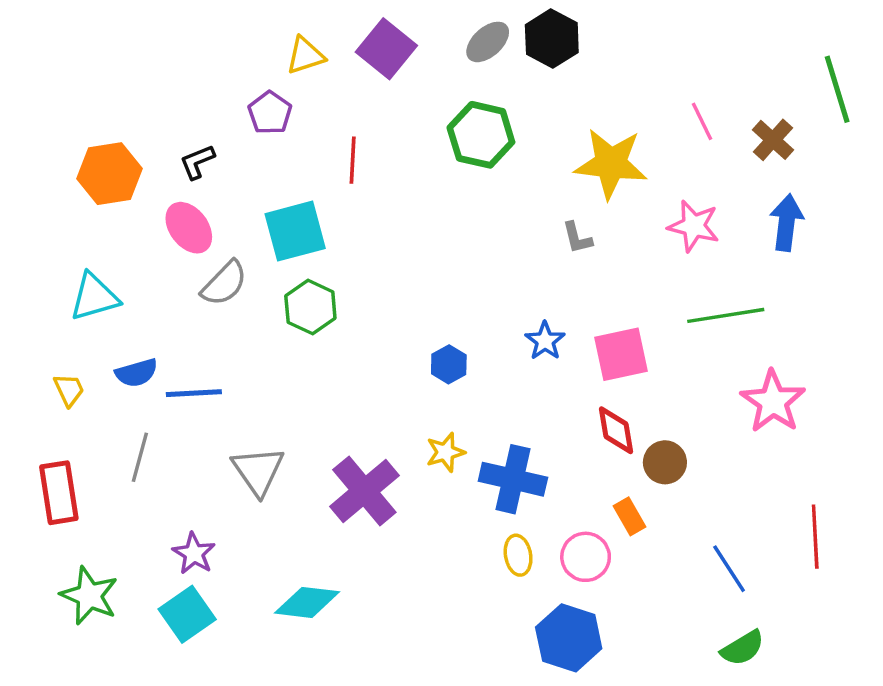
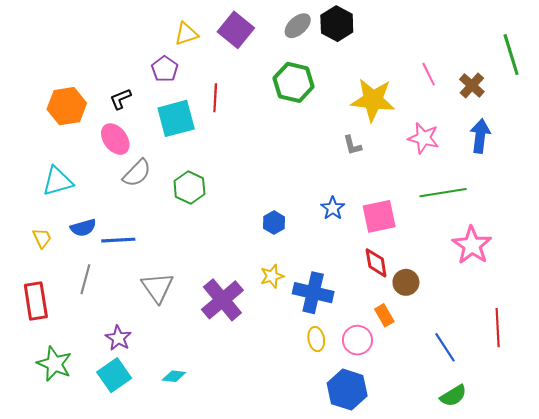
cyan square: (295, 231) -> (176, 118), moved
cyan diamond: (307, 602) -> (174, 376), moved, size x0.6

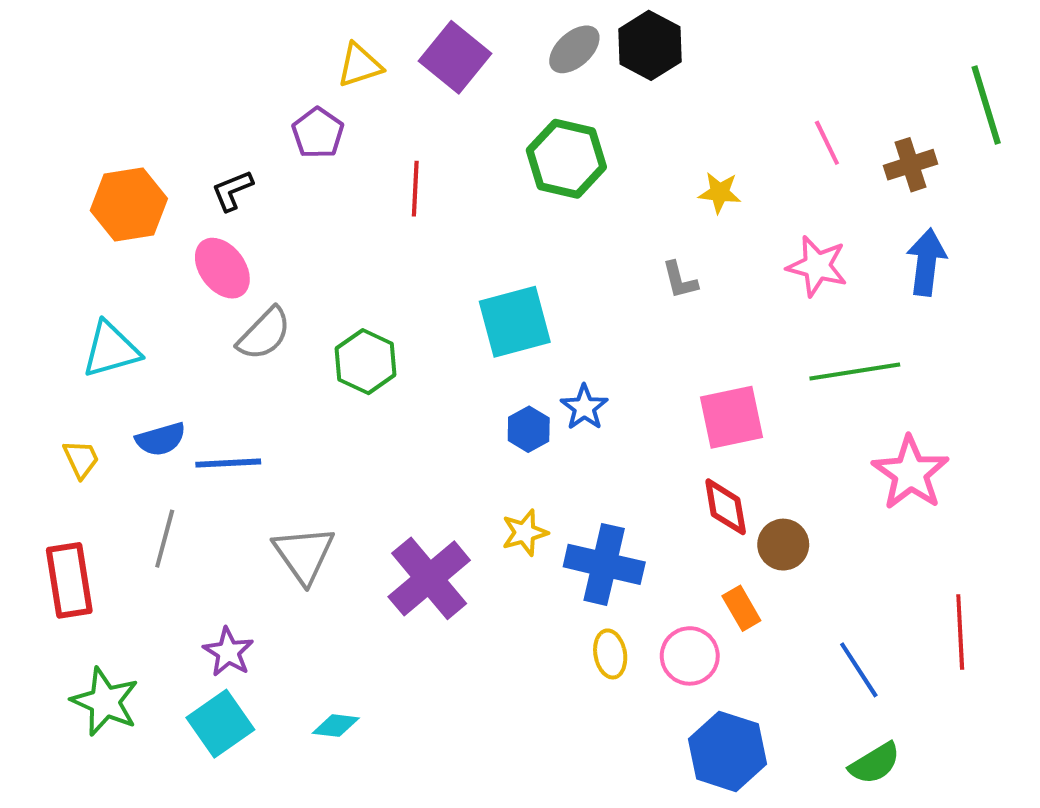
brown cross: (472, 85) -> (911, 165), turned 30
yellow star: (373, 100) -> (720, 193), size x0.5
cyan square: (176, 118) -> (515, 322), moved
blue star: (333, 208) -> (584, 407), moved
blue hexagon: (347, 390) -> (728, 751), moved

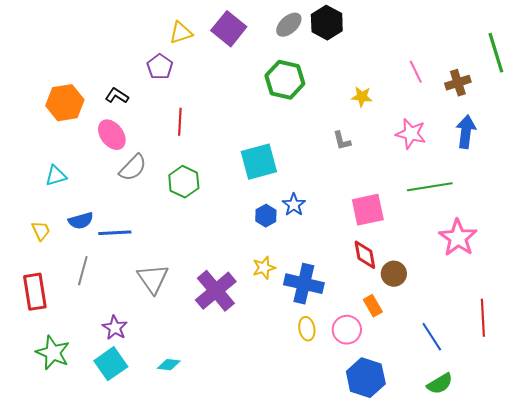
red line: (415, 189) -> (180, 122), moved
black L-shape: (232, 191) -> (117, 96), turned 55
cyan triangle: (111, 350) -> (56, 176), size x0.7

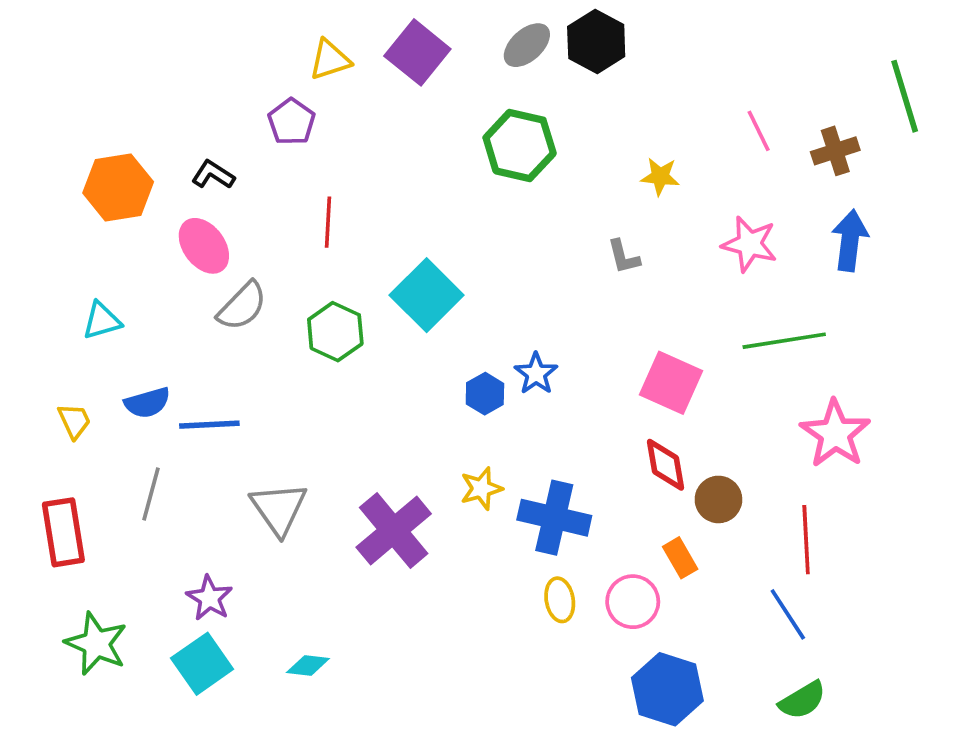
cyan square: (259, 162) -> (427, 295), moved, turned -30
pink square: (368, 210) -> (671, 383), turned 36
red line: (483, 318) -> (806, 540), moved

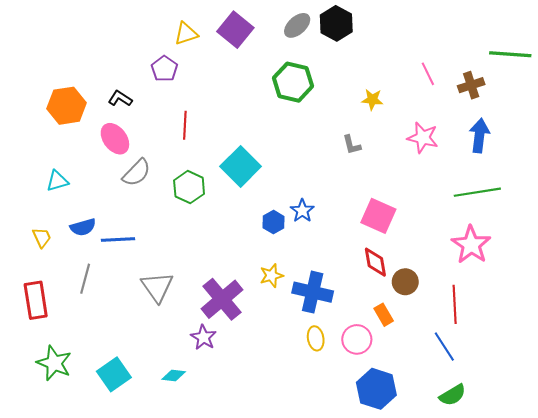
green line: (905, 96) -> (510, 54), turned -69
green line: (784, 341) -> (477, 192), moved
purple star: (209, 598) -> (203, 337), moved

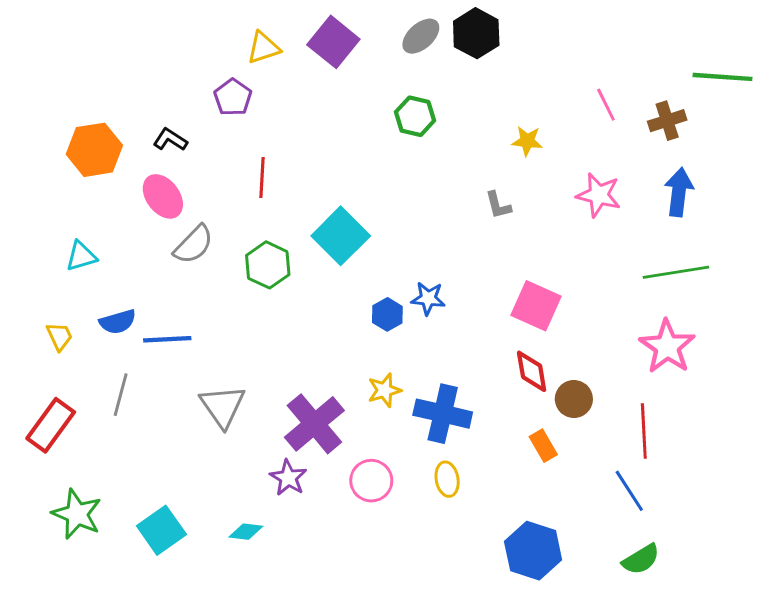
green hexagon: (293, 82) -> (415, 116), size x0.7
blue star: (302, 211) -> (428, 298), turned -30
red rectangle: (36, 300) -> (51, 425), turned 45
pink circle: (357, 339) -> (371, 481), moved

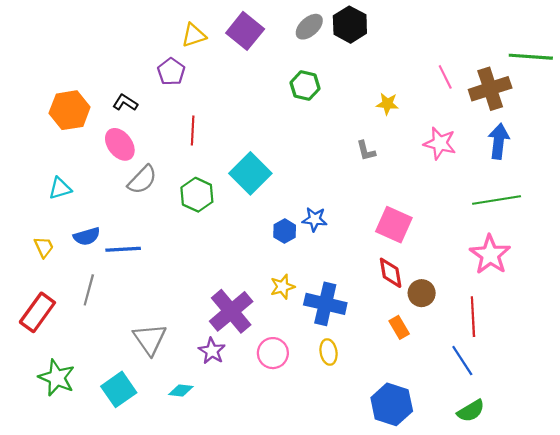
brown cross: (667, 121) -> (490, 89), size x1.5
gray triangle: (223, 406) -> (150, 339), moved

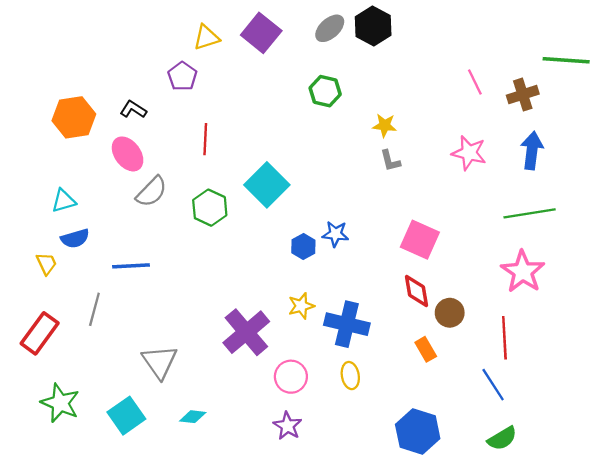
brown cross: (490, 89) -> (523, 95), size x0.7
yellow star: (387, 104) -> (385, 125), moved
blue semicircle: (87, 236) -> (75, 238), moved
purple star: (212, 351) -> (287, 426), moved

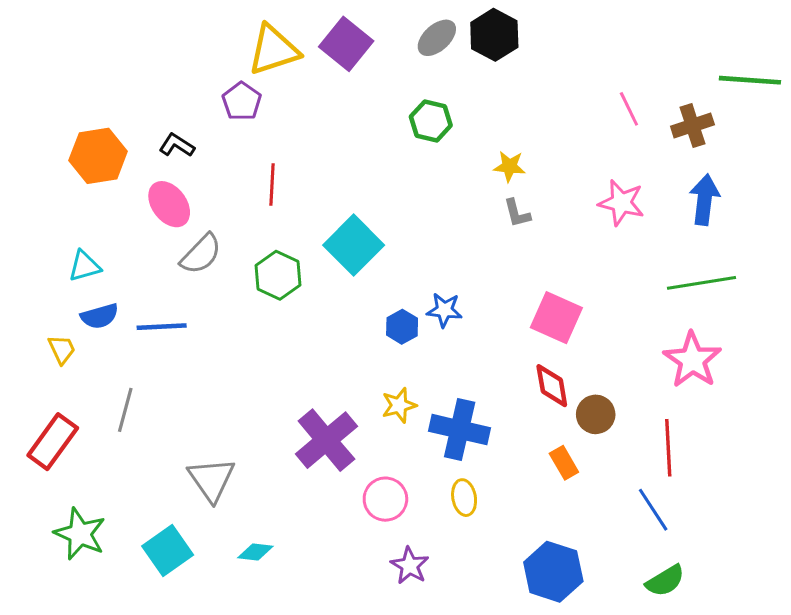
yellow triangle: (206, 37) -> (274, 50), size x1.5
blue line: (131, 266) -> (162, 327), moved
purple star: (287, 426) -> (410, 566), moved

